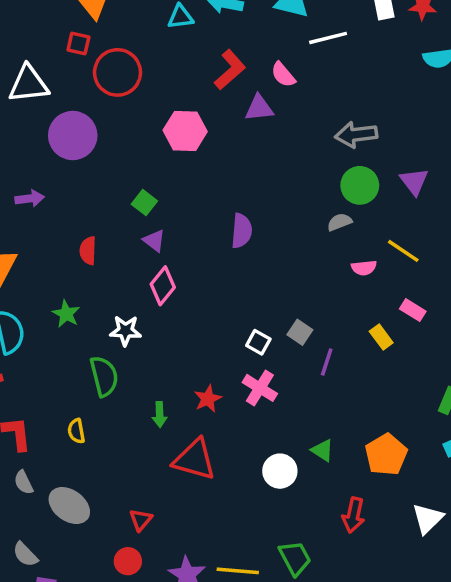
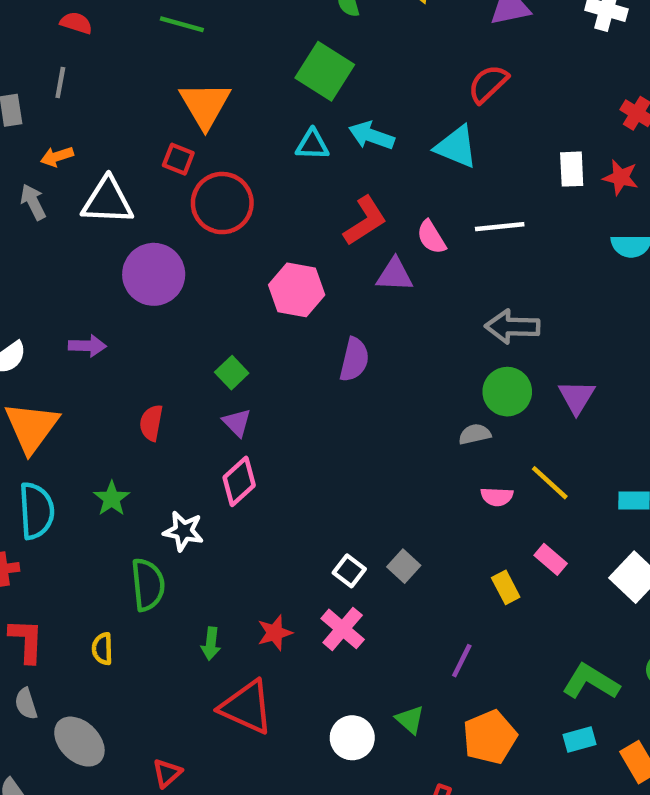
white line: (328, 38) -> (500, 227), moved
purple semicircle: (242, 231) -> (354, 360), moved
purple line: (327, 362) -> (462, 661), moved

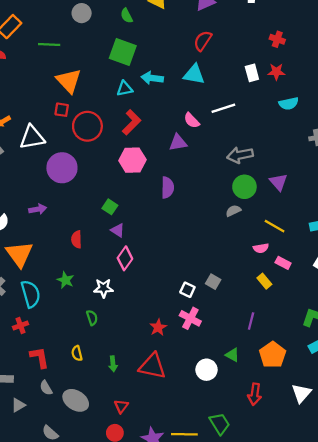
red L-shape: (365, 221) -> (132, 122), moved
pink semicircle: (497, 497) -> (261, 248), moved
green semicircle: (148, 585) -> (92, 318), size x0.6
green arrow: (211, 644) -> (113, 364), moved

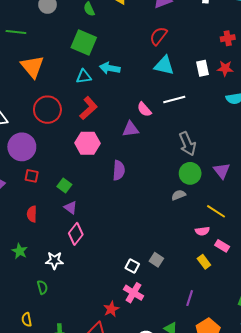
red cross: (277, 39) -> (228, 38), turned -32
cyan triangle: (194, 74) -> (164, 65), moved
red square: (62, 110) -> (32, 176), moved
gray arrow: (240, 155) -> (187, 144), turned -105
red star: (158, 327) -> (111, 309), moved

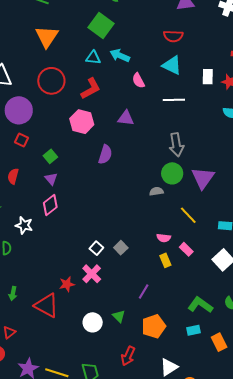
red semicircle: (158, 36) -> (173, 36), turned -138
pink semicircle: (144, 109) -> (138, 81), moved
purple triangle: (222, 171) -> (203, 178), size x1.4
pink semicircle: (202, 231) -> (164, 238), moved

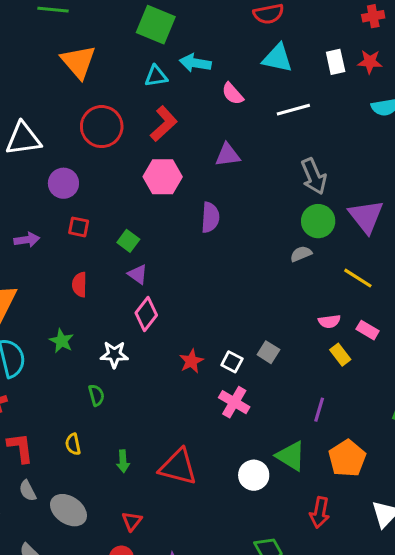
purple circle: (19, 110) -> (63, 183), size x0.7
red star: (67, 284) -> (191, 361), moved
green triangle: (119, 316) -> (291, 456), size x1.5

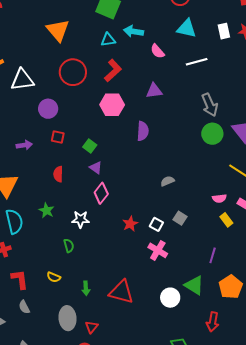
gray semicircle: (301, 254) -> (167, 181), moved
yellow semicircle: (73, 444) -> (54, 277), turned -56
gray ellipse: (68, 510) -> (68, 318), moved, turned 50

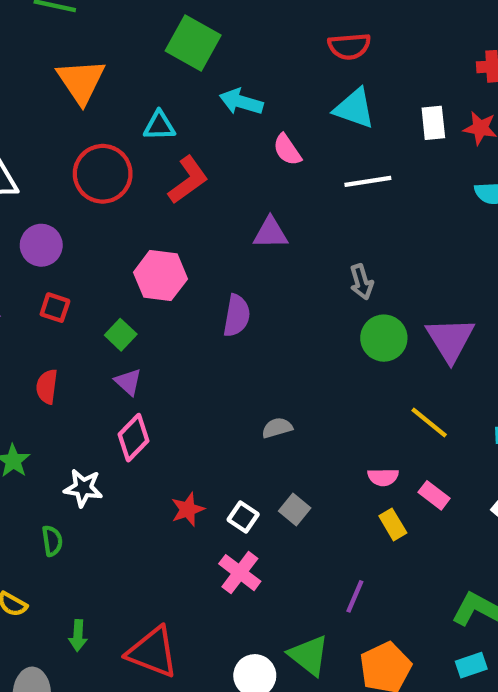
cyan triangle: (108, 40) -> (159, 126), moved
pink hexagon: (112, 105) -> (160, 276), moved
gray arrow: (210, 105) -> (361, 282), moved, size x0.7

